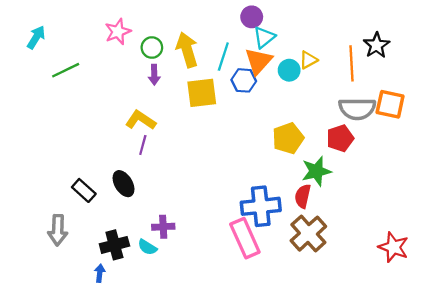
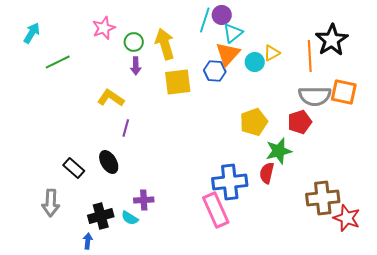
black star: (376, 45) -> (332, 40), size x1.4
cyan line: (223, 57) -> (205, 20), moved
yellow L-shape: (141, 120) -> (111, 98), moved
brown cross: (308, 234) -> (323, 198), moved, turned 36

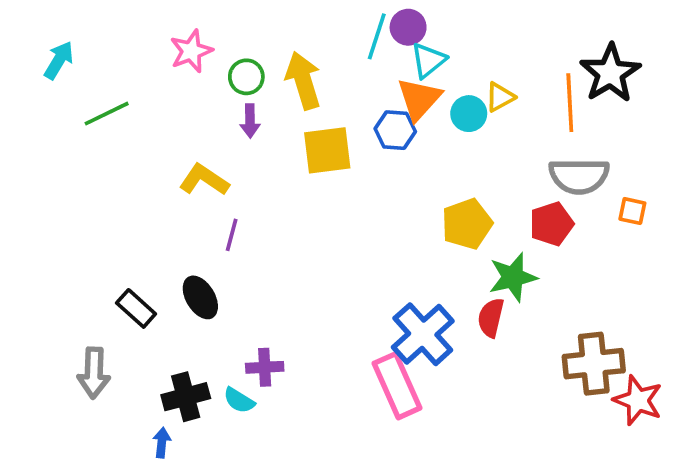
orange square: (344, 92) -> (632, 211), moved, size x0.6
blue cross: (230, 182) -> (423, 334), turned -36

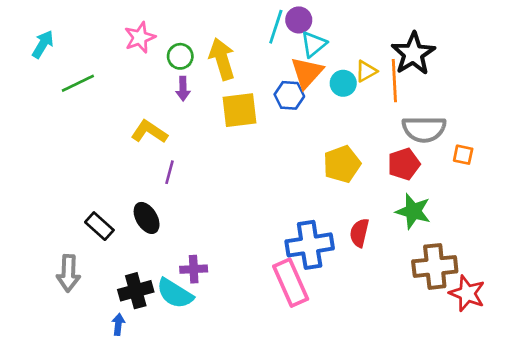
black star: (610, 73) -> (413, 54), moved
orange line: (570, 103) -> (394, 81), moved
green star: (513, 277) -> (413, 211), moved, turned 30
blue cross: (423, 334) -> (310, 245), turned 33
cyan semicircle: (239, 400) -> (175, 293), size x1.6

